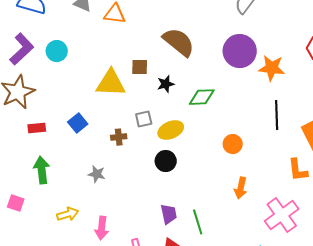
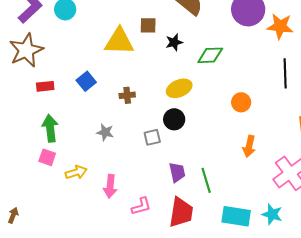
gray square: (144, 119) -> (152, 137), moved
pink square: (16, 203) -> (47, 157), moved

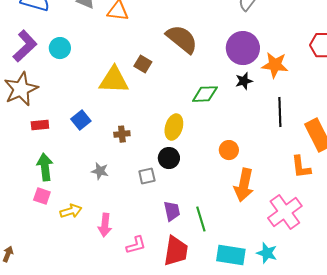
brown square: (148, 25) -> (143, 64), turned 30
black star: (174, 42) -> (244, 81), moved
yellow ellipse: (179, 88) -> (174, 127), turned -50
orange circle: (241, 102) -> (229, 150), moved
orange arrow: (249, 146) -> (244, 185), size x1.5

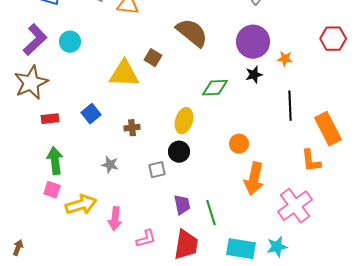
orange star: (275, 65) -> (285, 59), size x0.6
yellow arrow: (71, 211) -> (81, 205), size x1.4
cyan star: (267, 253) -> (277, 247), turned -30

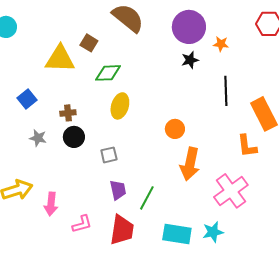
green diamond: (215, 88) -> (108, 73), moved
black circle: (179, 152) -> (74, 137), moved
gray star: (110, 165) -> (38, 138), moved
gray square: (157, 170) -> (109, 155), moved
green line: (211, 213) -> (147, 198), turned 45

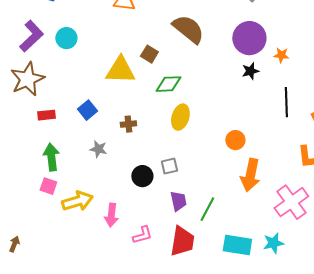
black circle: (74, 137) -> (142, 176), moved

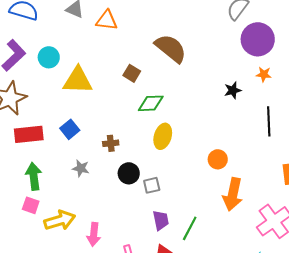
purple circle: (249, 38) -> (258, 39), moved
yellow triangle: (120, 70) -> (78, 80), moved
red rectangle: (46, 115) -> (29, 134), size x1.6
black circle: (142, 176) -> (129, 173), moved

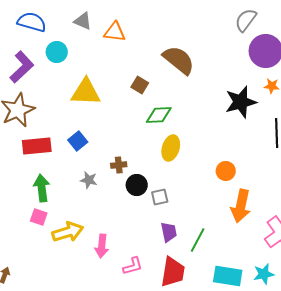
cyan circle: (49, 57) -> (57, 52), moved
black star: (233, 90) -> (241, 102), size x1.8
brown cross: (111, 143) -> (119, 165), moved

